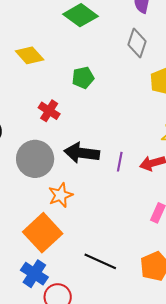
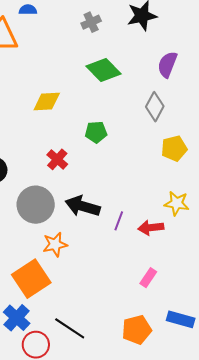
yellow diamond: (30, 55) -> (47, 102), turned -60
black line: (100, 261) -> (70, 328), moved

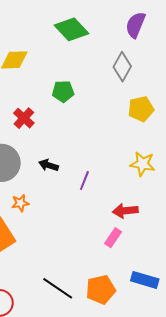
black arrow: (83, 206) -> (49, 165), size x0.6
red arrow: (151, 228) -> (125, 211), moved
orange star: (55, 244) -> (20, 203), size x0.7
black line: (70, 328) -> (58, 288), moved

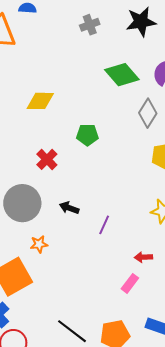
green diamond: (71, 29) -> (122, 75), moved
red arrow: (125, 211) -> (143, 257), size x0.7

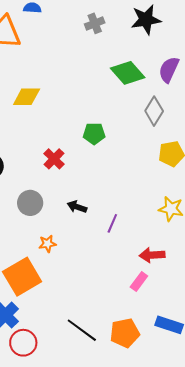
yellow diamond: (40, 101) -> (27, 97), moved
gray circle: (22, 203) -> (30, 203), size x0.7
red arrow: (143, 257) -> (152, 255), size x1.4

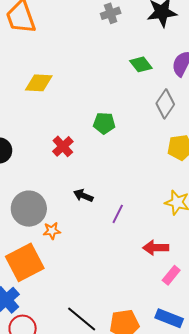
green diamond: (128, 73) -> (141, 64), size x0.7
gray circle: (30, 203) -> (29, 209), moved, size x1.4
pink rectangle: (139, 282) -> (171, 275), moved

